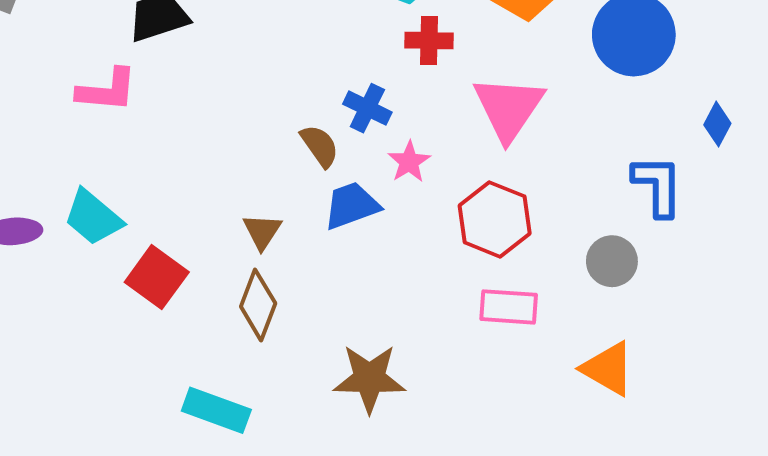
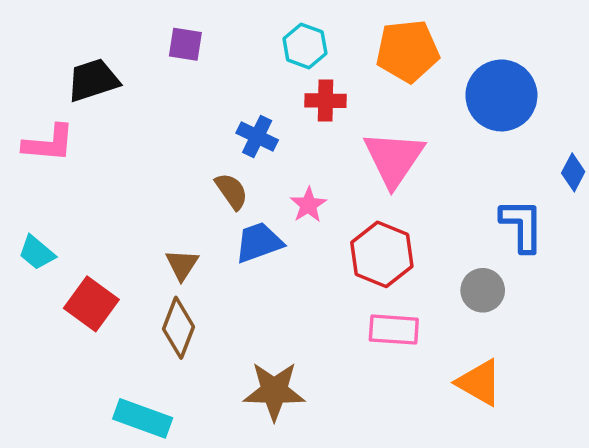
blue cross: (367, 108) -> (257, 136), moved
cyan trapezoid: (93, 217) -> (37, 253), size x0.7

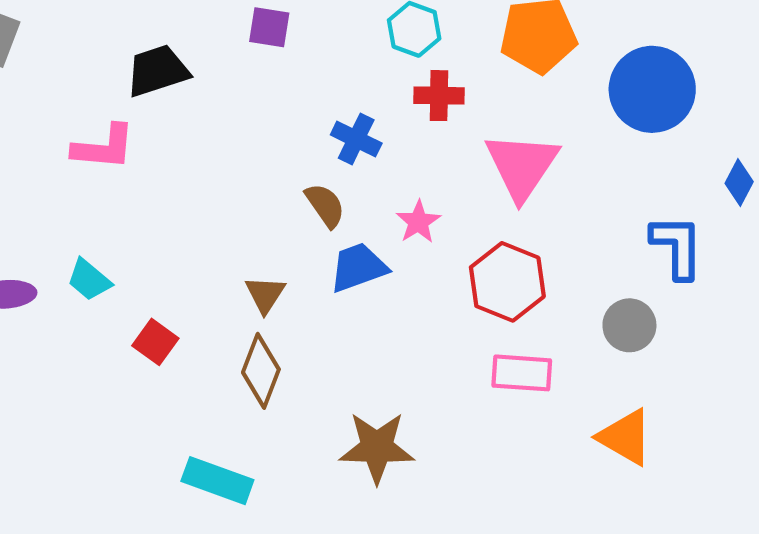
red square: (91, 304) -> (155, 342), size x0.7

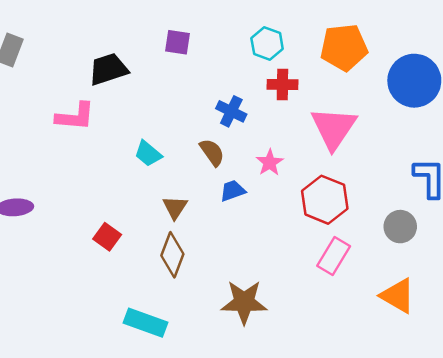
blue trapezoid: (358, 267) -> (233, 191), size x0.7
cyan trapezoid: (89, 280) -> (148, 154), moved
pink rectangle: (522, 373) -> (334, 256), turned -63

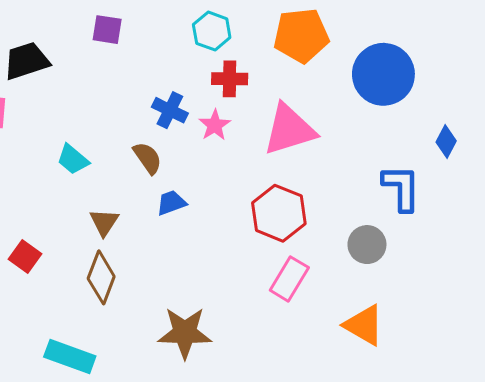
pink triangle: (334, 128) -> (289, 130), turned 39
pink star: (270, 163) -> (215, 125), moved

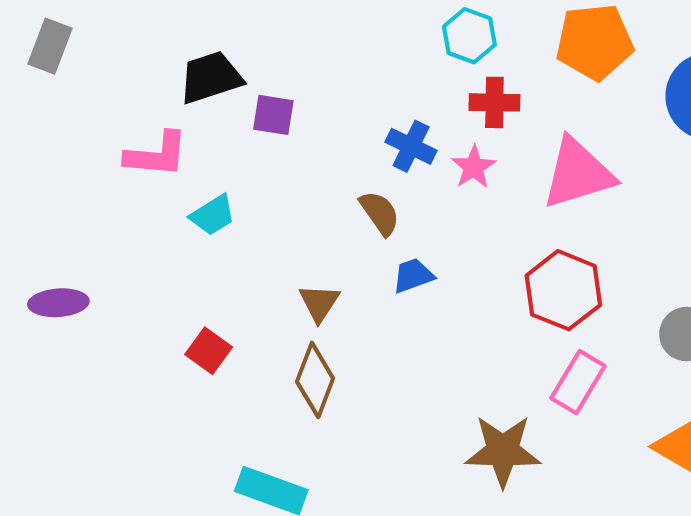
purple square: (107, 30) -> (273, 115), moved
cyan trapezoid: (73, 159) -> (213, 215), moved, turned -72
brown star: (185, 333) -> (503, 451), moved

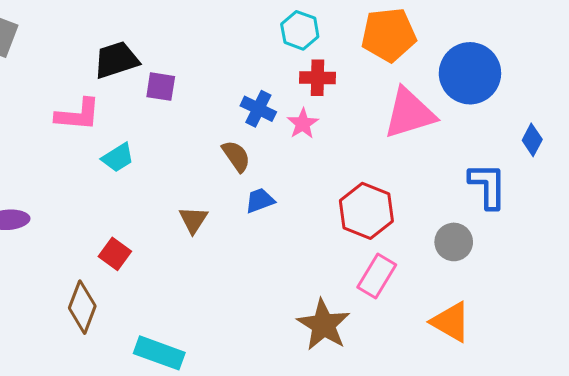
pink triangle: (578, 173) -> (409, 113), moved
brown diamond: (315, 380) -> (82, 307), moved
brown star: (503, 451) -> (323, 325), turned 30

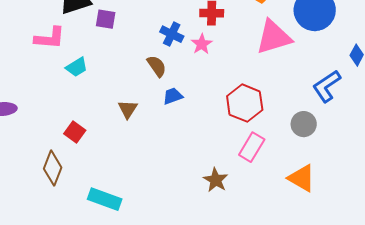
blue L-shape: (488, 186) -> (327, 86), turned -124
brown star: (323, 325) -> (216, 180), size x0.7

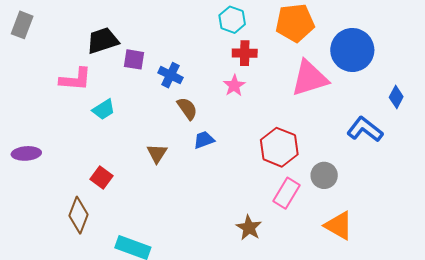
blue cross: (172, 34) -> (171, 75), moved
blue L-shape: (327, 86) -> (365, 129), turned 72
gray circle: (304, 124) -> (324, 175), moved

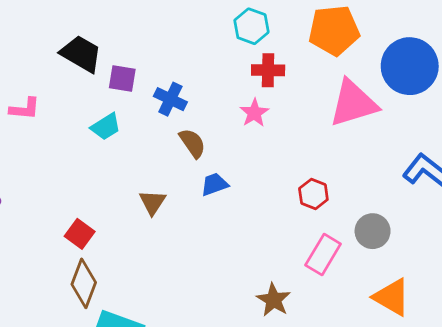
black trapezoid: (103, 41) -> (81, 54), turned 48
pink L-shape: (75, 79) -> (25, 109), moved, size x0.7
cyan trapezoid: (104, 110) -> (106, 127), moved
red hexagon: (279, 147) -> (313, 194), size x0.6
brown diamond: (79, 215) -> (84, 283), moved

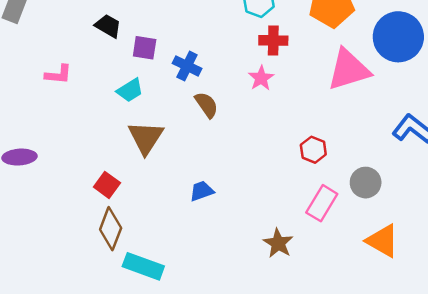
black trapezoid: (81, 54) -> (108, 26), size x0.7
blue trapezoid: (214, 184) -> (202, 191), moved
brown triangle: (153, 202) -> (146, 138), moved, size x1.5

